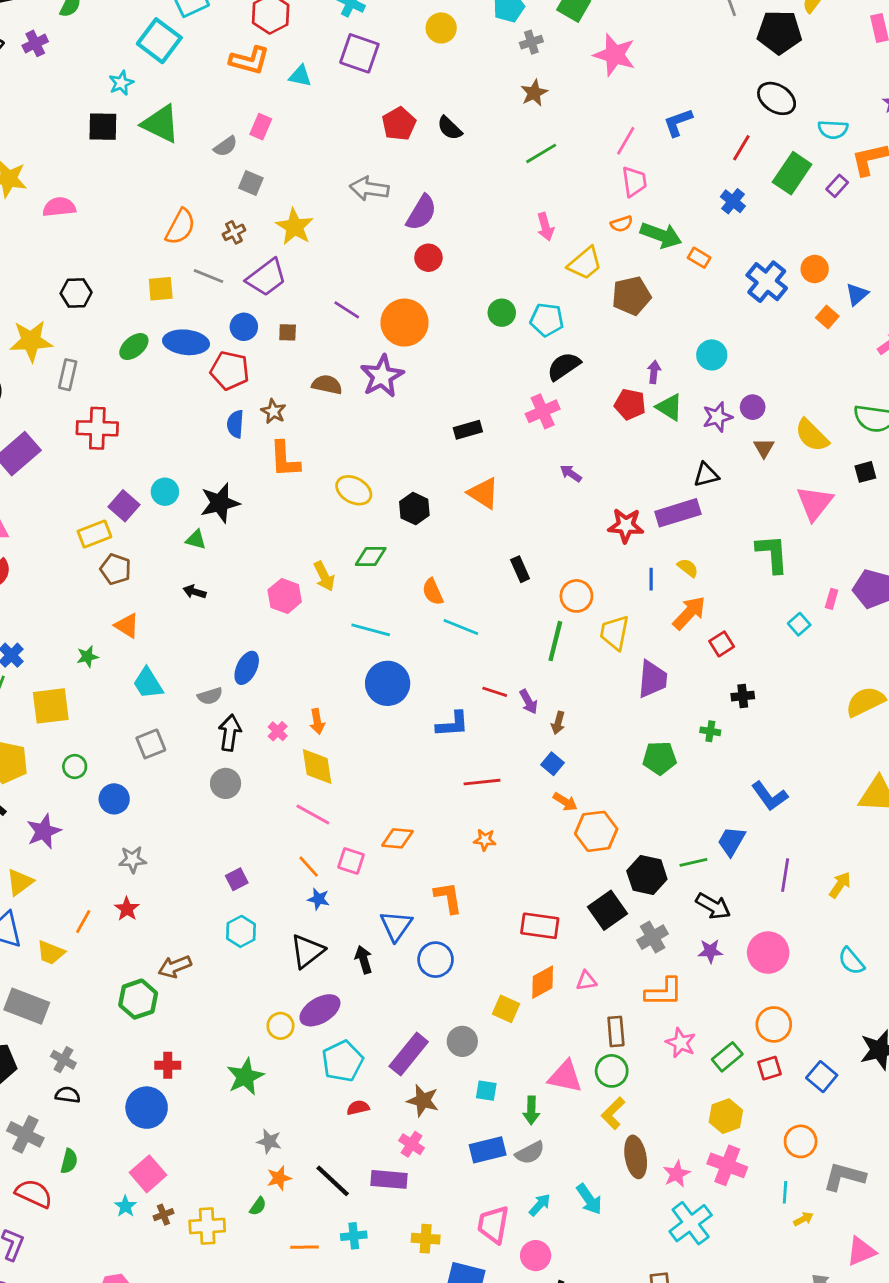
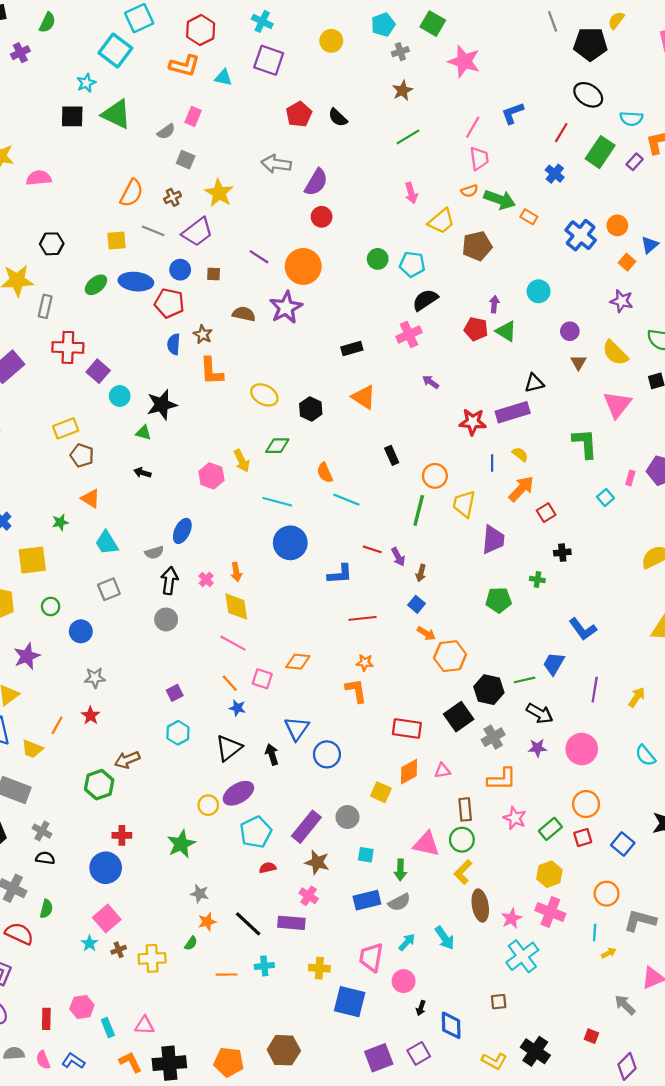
purple star: (717, 417) -> (622, 301), moved, turned 30
purple square: (124, 506) -> (98, 371), moved
orange L-shape: (448, 898) -> (356, 691), moved

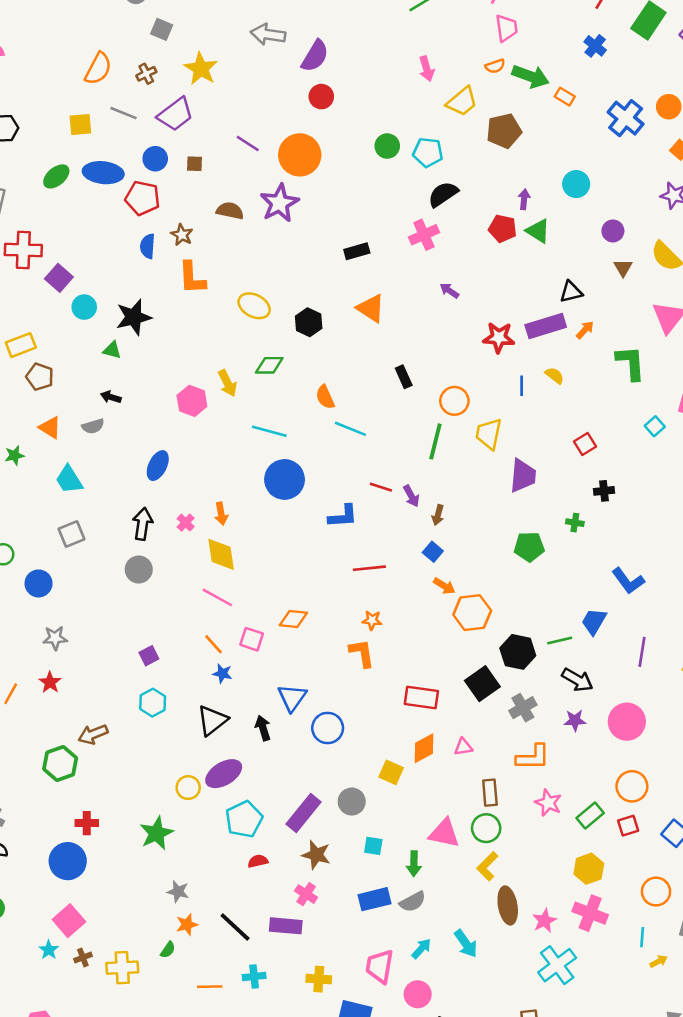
orange arrow: (521, 489) -> (585, 330), moved, size x0.6
gray semicircle: (154, 553) -> (93, 426), moved

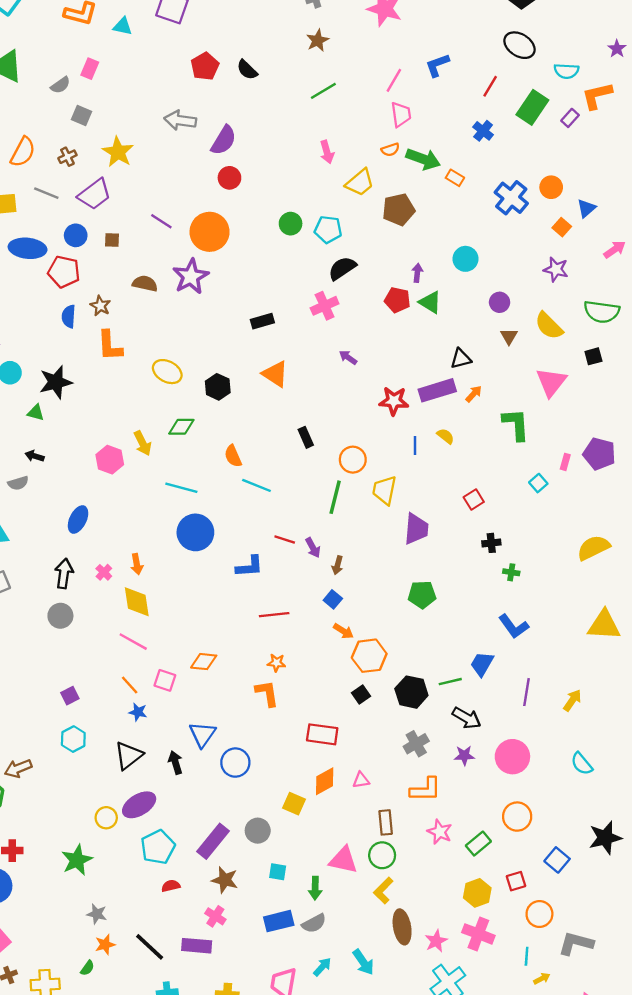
green cross: (575, 523) -> (511, 572), moved
black square: (482, 684) -> (361, 694), moved, size x0.6
red square: (628, 826) -> (516, 881), moved

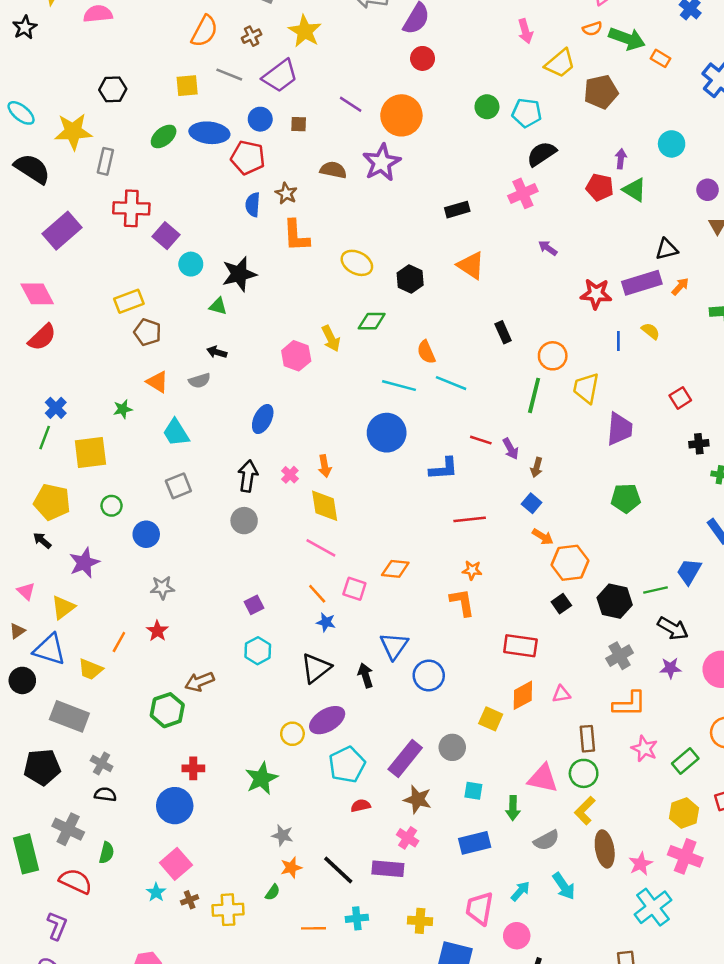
cyan line: (181, 488) -> (399, 386), moved
gray semicircle: (314, 923) -> (546, 840), moved

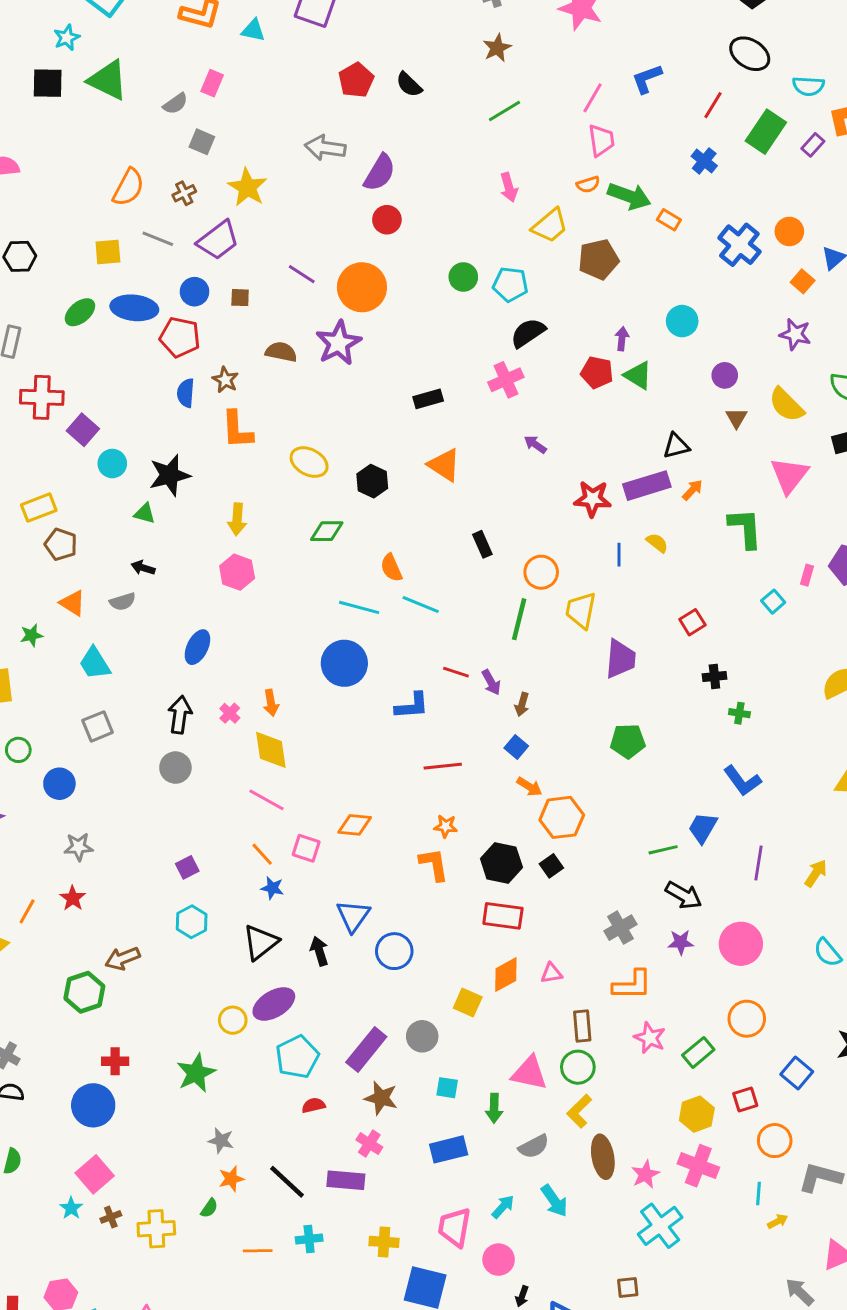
yellow arrow: (331, 338) -> (237, 519), moved, turned 30
black hexagon: (615, 601) -> (501, 863), moved

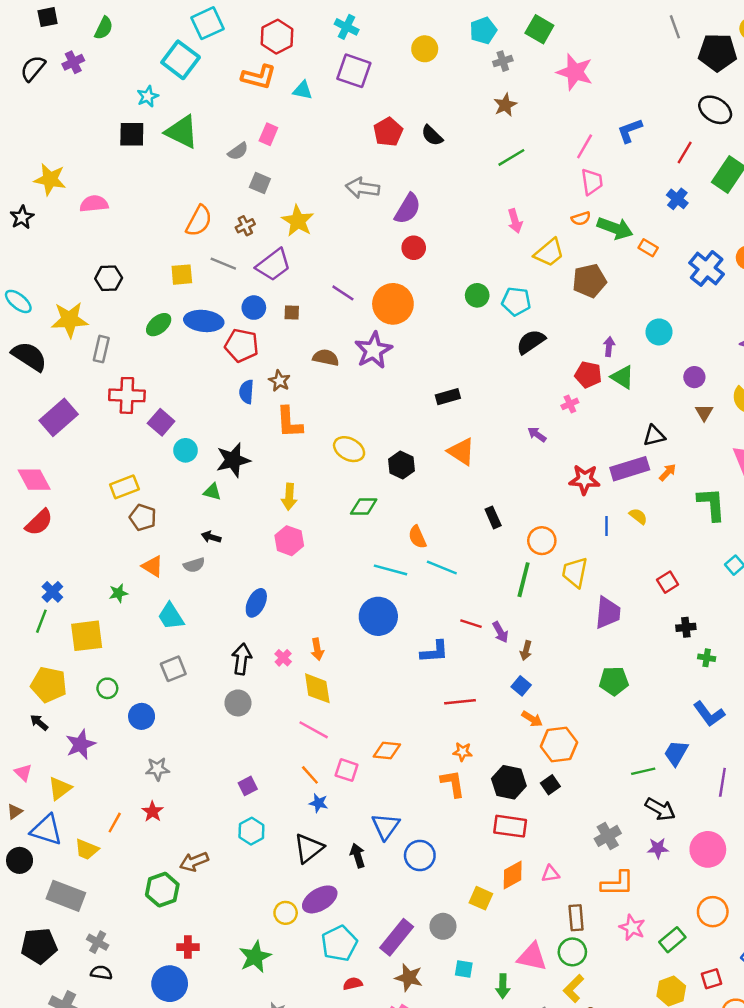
pink cross: (506, 380) -> (570, 404), moved, size x0.6

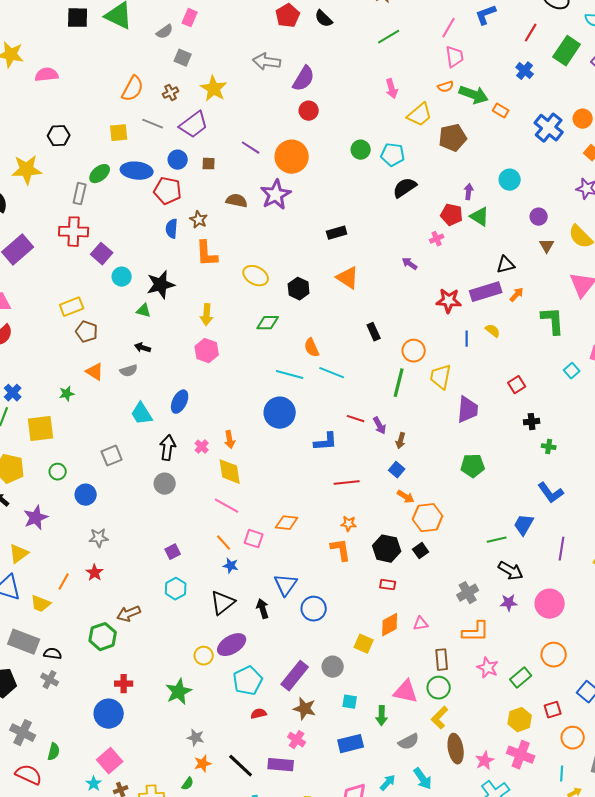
gray rectangle: (101, 349) -> (80, 194), moved
cyan trapezoid: (171, 616) -> (142, 414), moved
red rectangle: (510, 826) -> (388, 585), size x0.6
black semicircle: (101, 973) -> (53, 654), moved

